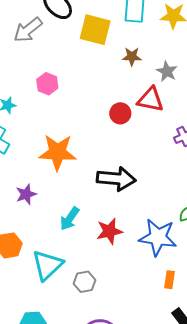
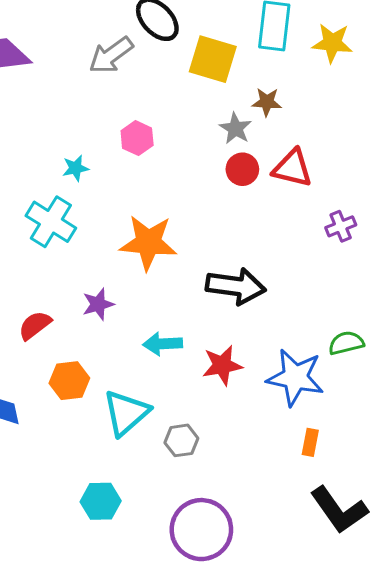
gray star: (167, 71) -> (235, 128), moved
red circle: (120, 113) -> (242, 169), moved
cyan arrow: (70, 219) -> (163, 344), turned 50

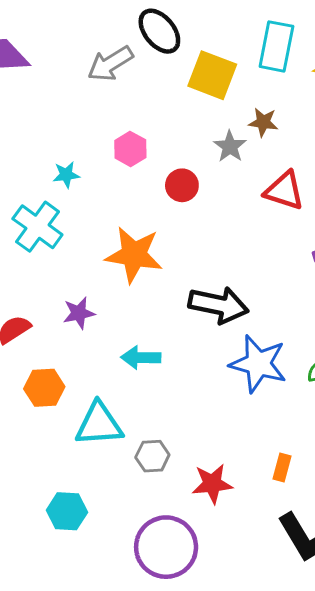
red circle: (242, 169) -> (182, 185), moved
red star: (222, 365) -> (212, 484), moved
blue star: (295, 377) -> (258, 364), moved
cyan triangle: (126, 413) -> (99, 424), turned 33

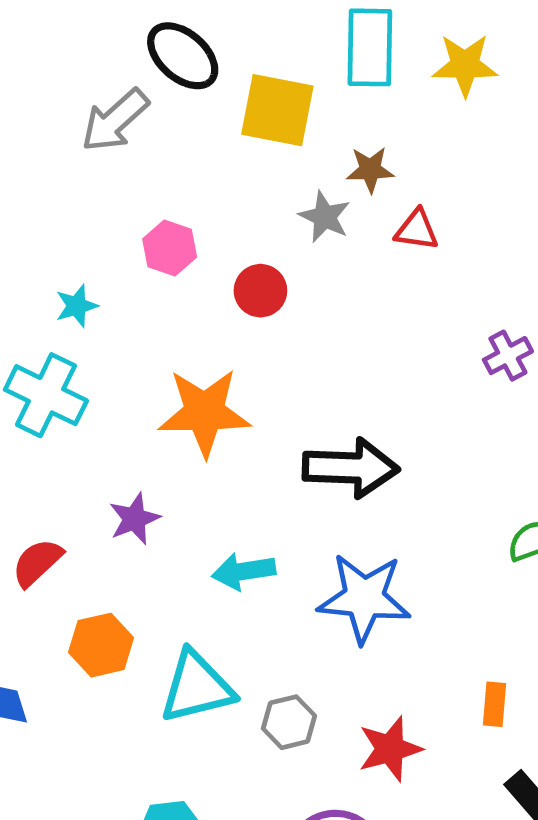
red triangle: (284, 191) -> (417, 230), moved, size x0.7
blue star: (258, 364) -> (364, 598), moved

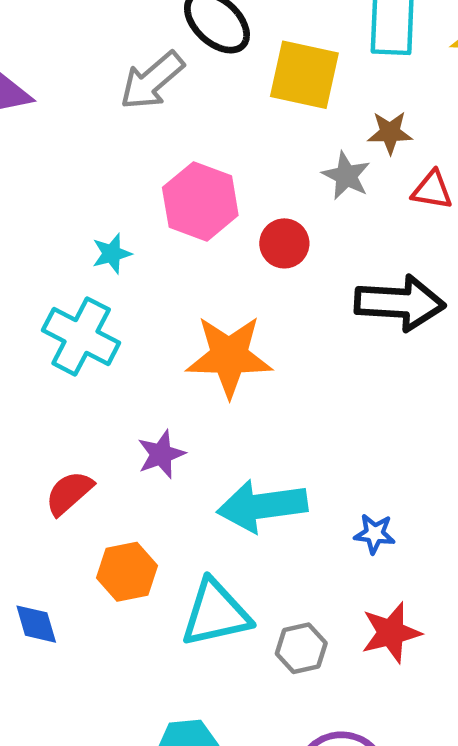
pink hexagon: (170, 248) -> (200, 201), size x1.5
black arrow: (351, 468) -> (400, 303), moved
cyan arrow: (244, 571) -> (262, 506), size x1.5
blue star: (364, 598) -> (374, 534), size x0.5
red star: (390, 749) -> (391, 633), moved

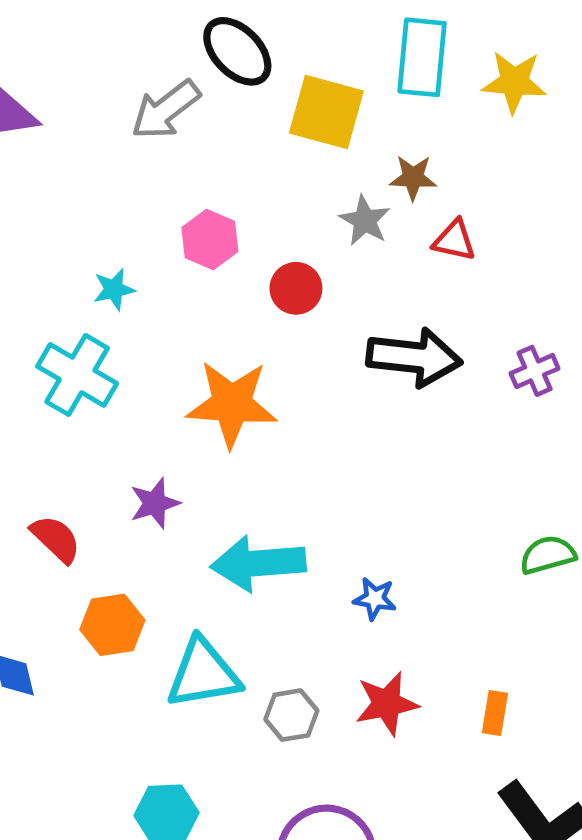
pink hexagon: (200, 201) -> (210, 240), size x0.7
red semicircle: (69, 493) -> (56, 539), turned 82

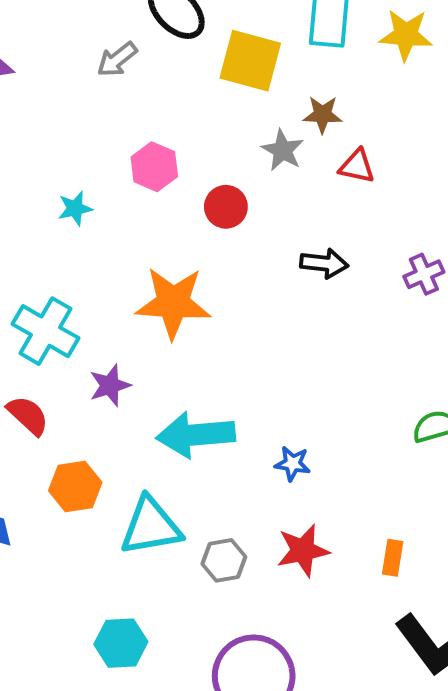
gray arrow: (166, 110) -> (117, 59), size x0.7
black arrow: (414, 357) -> (324, 263), size x0.6
cyan cross: (77, 375) -> (46, 331), moved

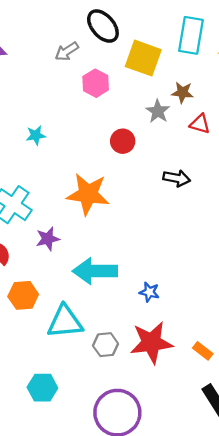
pink hexagon: (154, 167) -> (96, 83), moved
red star: (303, 550) -> (151, 343), size x1.4
orange rectangle: (393, 558) -> (203, 351), turned -66

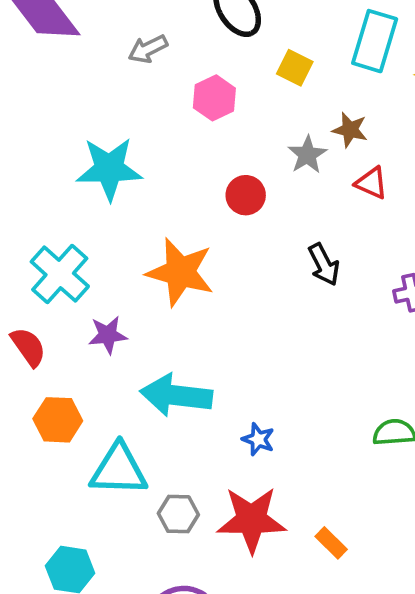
gray arrow: (67, 51) -> (148, 49), moved
yellow square: (143, 58) -> (295, 68), size x0.6
cyan star: (36, 135) -> (109, 169), size x2.0
black arrow: (177, 178) -> (324, 264), turned 45

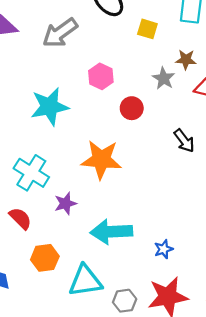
gray arrow: (148, 49) -> (60, 33), size x1.6
pink hexagon: (214, 98) -> (101, 76), moved
blue star: (258, 439) -> (164, 249), turned -30

